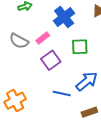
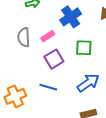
gray semicircle: (19, 41) -> (24, 37), turned 54
blue line: (62, 93) -> (48, 87), moved

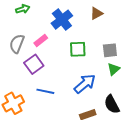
gray semicircle: (24, 37) -> (17, 44), turned 30
purple square: (54, 59) -> (34, 64), moved

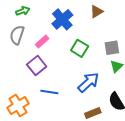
gray semicircle: (17, 44) -> (17, 35), moved
green square: (78, 49) -> (80, 48), turned 36

